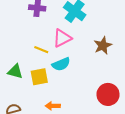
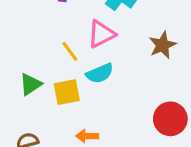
yellow line: (41, 50) -> (70, 51), turned 32
green triangle: (15, 72) -> (31, 84), turned -49

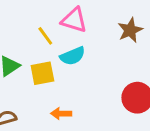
pink triangle: (101, 34) -> (74, 20), turned 44

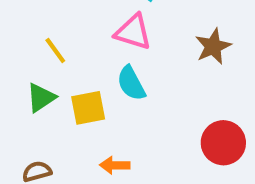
yellow line: (45, 36) -> (55, 51), moved
cyan semicircle: (73, 56) -> (131, 83), turned 85

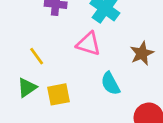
cyan semicircle: (131, 83) -> (110, 83), moved

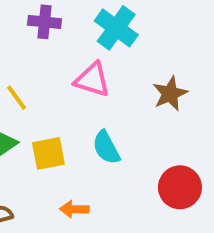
cyan semicircle: (110, 83) -> (106, 147), moved

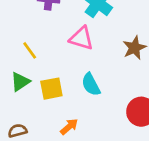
orange arrow: (74, 209) -> (69, 127), turned 138

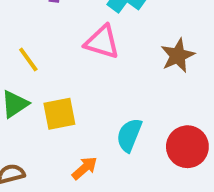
cyan semicircle: (91, 84) -> (129, 135), moved, turned 50

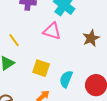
yellow square: (59, 114) -> (41, 68), moved, turned 30

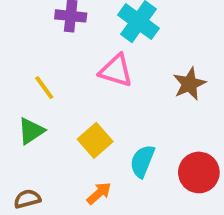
yellow square: (41, 68) -> (95, 140), turned 30

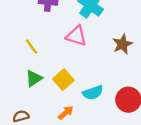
green triangle: (31, 131) -> (34, 78), moved
cyan semicircle: (142, 161) -> (93, 93), turned -132

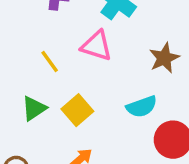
yellow line: (32, 47) -> (50, 61), moved
cyan semicircle: (93, 93) -> (142, 107), moved

